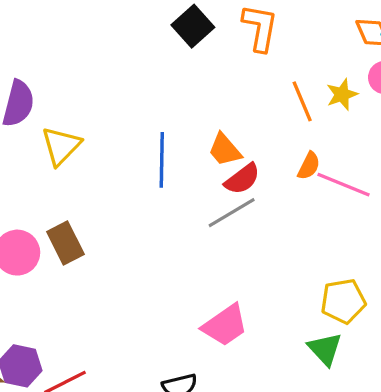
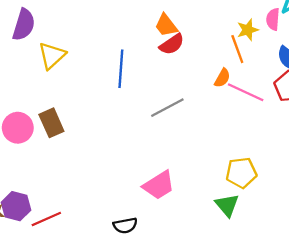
orange line: (302, 101) -> (237, 49), moved
orange trapezoid: (225, 150) -> (166, 25), moved
red semicircle: (242, 179) -> (172, 44), moved

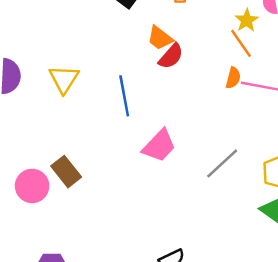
yellow triangle: (52, 56) -> (64, 79), moved
gray line: (167, 108) -> (222, 163), moved
pink trapezoid: (159, 185) -> (159, 146), moved

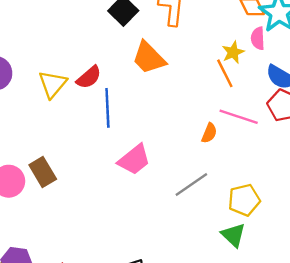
orange trapezoid: (160, 38) -> (149, 58), size x1.4
red semicircle: (171, 56) -> (89, 77), moved
orange semicircle: (233, 78) -> (209, 133), moved

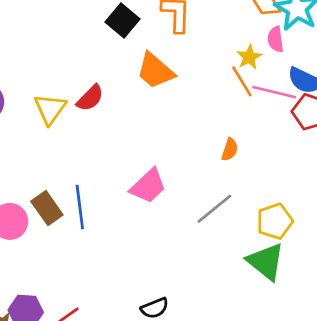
blue line: (107, 108) -> (80, 207), moved
pink line: (239, 117) -> (274, 92), moved
green triangle: (233, 235) -> (266, 261), size x1.4

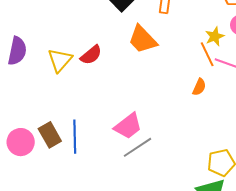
orange semicircle: (230, 149) -> (199, 87), moved
gray line: (214, 209) -> (138, 147), moved

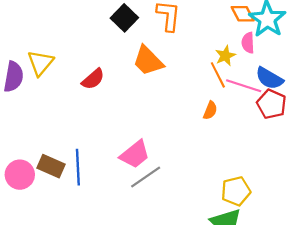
yellow triangle: (60, 60) -> (40, 63), moved
brown rectangle: (50, 135) -> (51, 166), turned -35

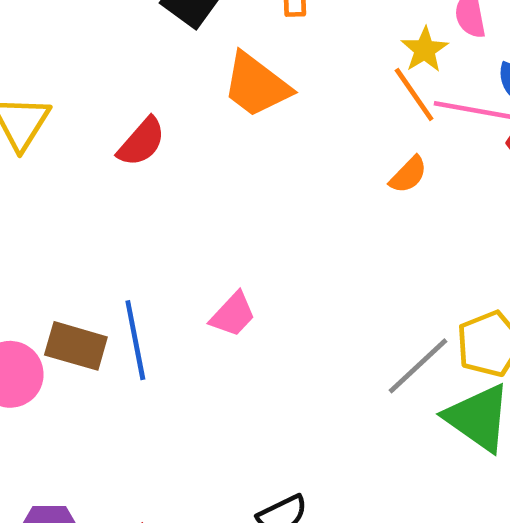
orange semicircle: (210, 110) -> (408, 175), turned 30
pink trapezoid: (135, 154) -> (233, 315), moved, size x0.7
gray line: (146, 177) -> (418, 366), moved

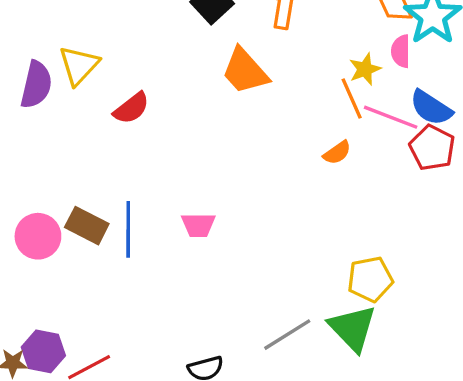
red semicircle: (141, 142) -> (131, 108), moved
pink trapezoid: (233, 315) -> (198, 225), turned 36
gray line: (418, 366) -> (287, 335), moved

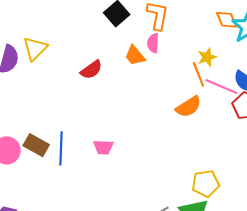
pink semicircle: (401, 51) -> (153, 43), moved
orange trapezoid: (245, 71) -> (135, 56), size x0.7
red semicircle: (131, 108) -> (91, 70), moved
orange semicircle: (337, 153) -> (189, 107), size x1.5

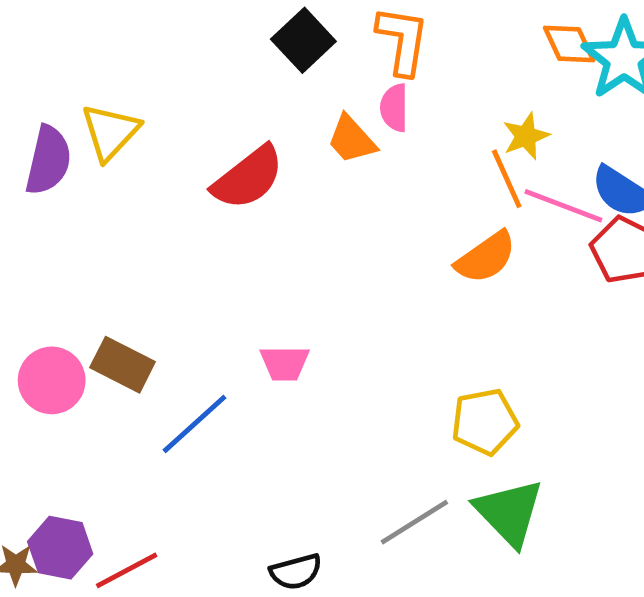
red semicircle: (91, 70) -> (248, 178), size x1.4
blue line: (61, 148) -> (195, 424), moved, turned 48
yellow pentagon: (206, 184) -> (485, 422), moved

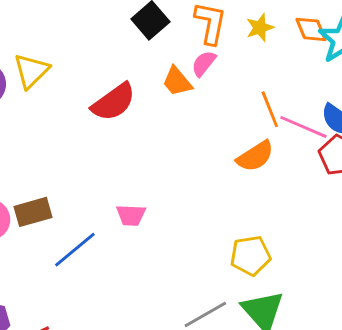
pink semicircle: (394, 108) -> (204, 63), turned 36
yellow star: (526, 136) -> (260, 28), moved
brown rectangle: (123, 365) -> (33, 212), turned -45

